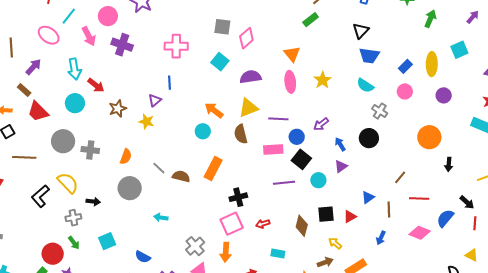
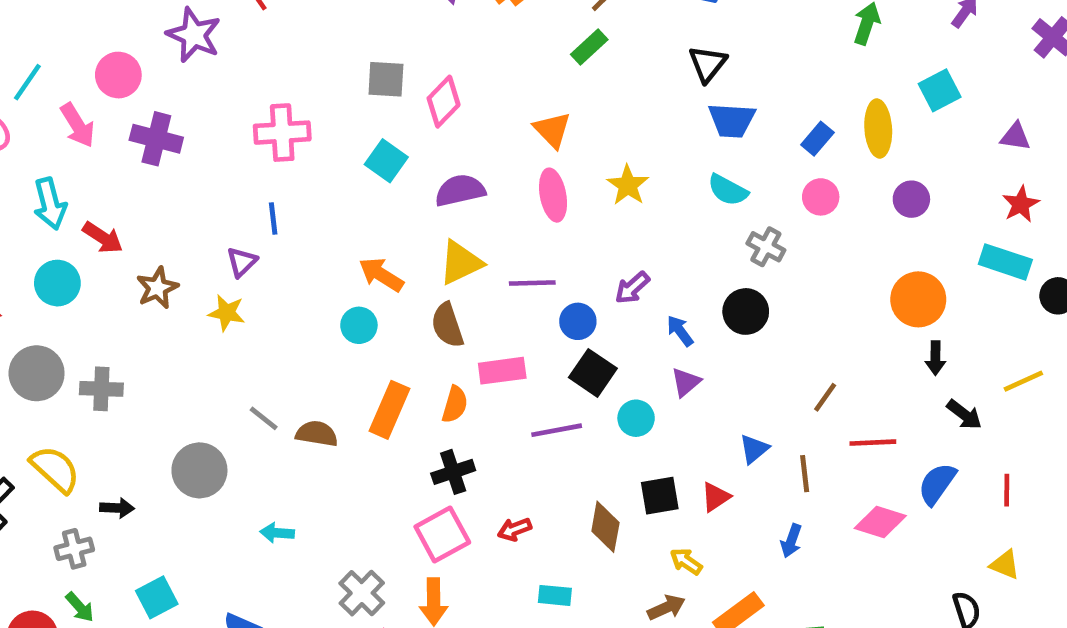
orange circle: (429, 137) -> (918, 299), moved
pink rectangle: (273, 149) -> (502, 371), moved
orange semicircle: (126, 157) -> (455, 404), moved
black arrow: (467, 202) -> (964, 415), moved

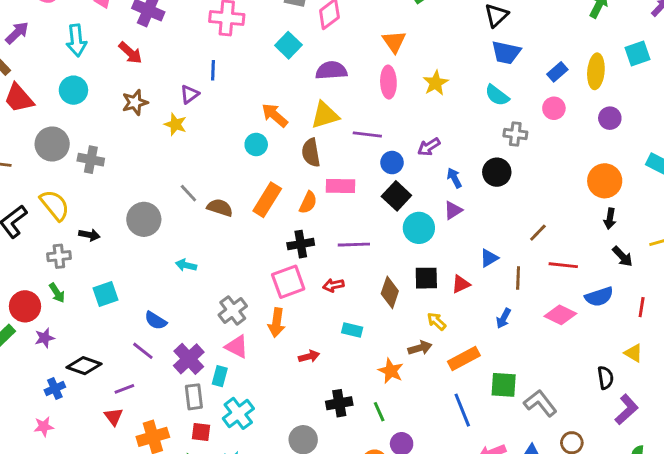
red arrow: (103, 238) -> (130, 53), moved
gray cross: (766, 247) -> (515, 134), turned -30
cyan circle: (636, 418) -> (419, 228), size x1.4
purple line: (557, 430) -> (354, 245), moved
blue semicircle: (937, 484) -> (599, 297), turned -152

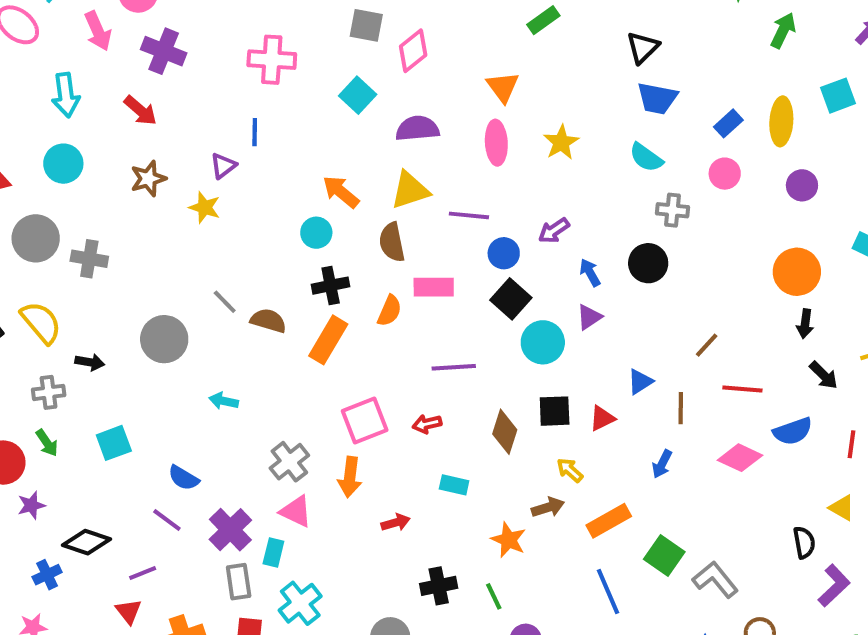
orange rectangle: (267, 200) -> (328, 340), moved
black cross: (301, 244) -> (331, 286), moved
green square: (504, 385) -> (664, 556), turned 32

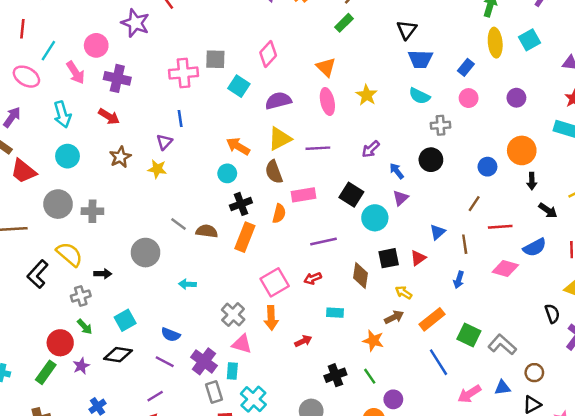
gray square: (366, 25) -> (215, 59), moved
yellow ellipse: (781, 121) -> (495, 43), moved
blue circle: (504, 253) -> (487, 167), moved
black diamond: (87, 542) -> (118, 355), moved

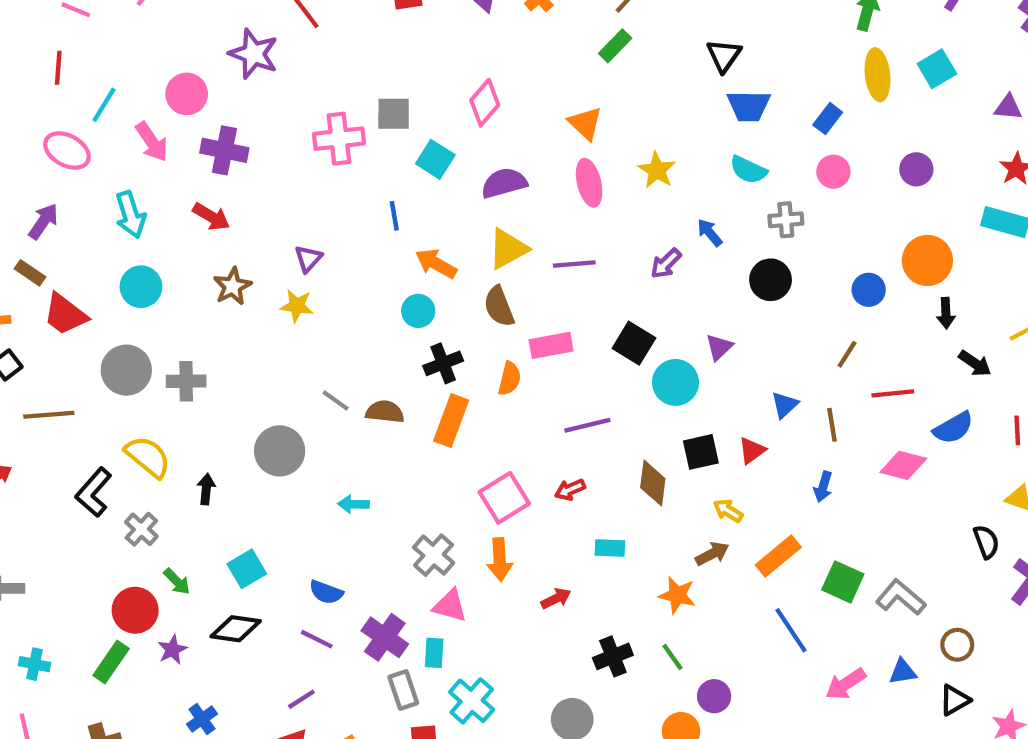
blue line: (180, 118) -> (394, 216), moved
blue arrow: (397, 171) -> (710, 233), moved
black arrow: (103, 274) -> (206, 489), turned -84
gray cross: (81, 296) -> (141, 529), moved, turned -30

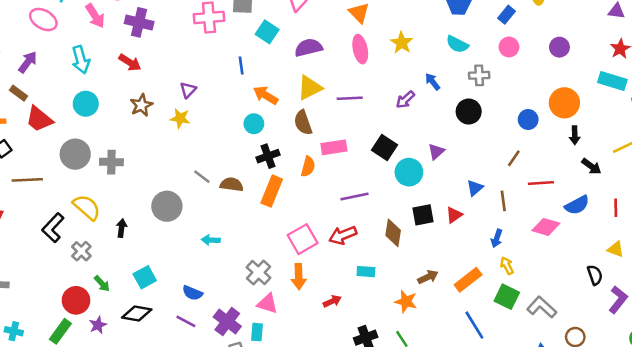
red arrow: (570, 490) -> (343, 235), size x1.5
yellow arrow: (728, 511) -> (507, 266), moved, turned 30

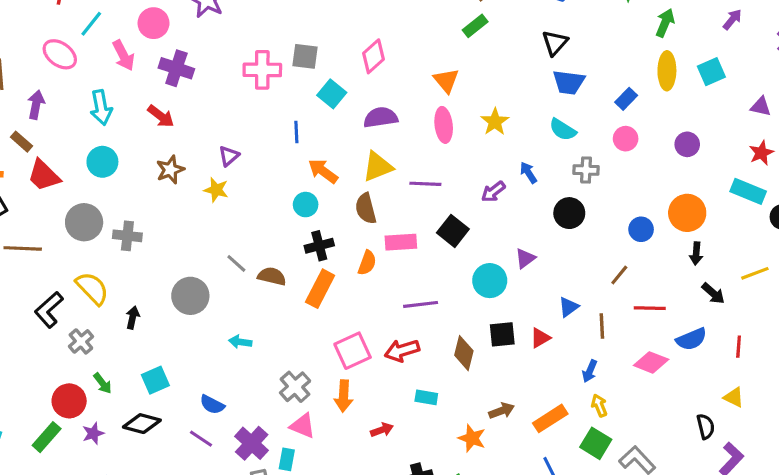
purple arrow: (28, 62) -> (36, 105), turned -30
black square: (384, 147) -> (453, 231), moved

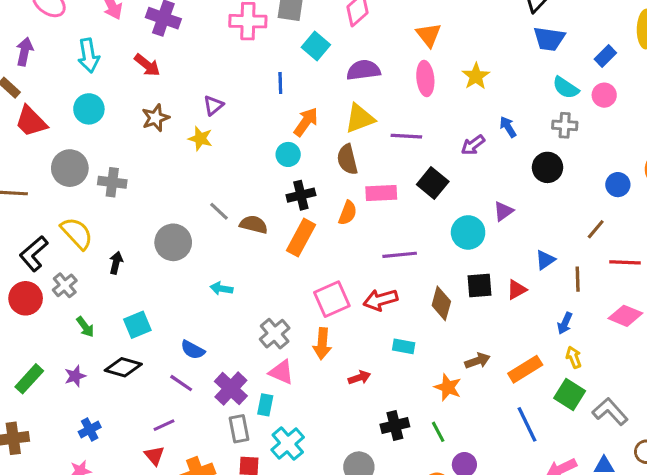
cyan semicircle: (563, 130) -> (566, 88), moved
orange arrow: (323, 171) -> (306, 122), turned 88
red circle: (69, 401) -> (26, 298), moved

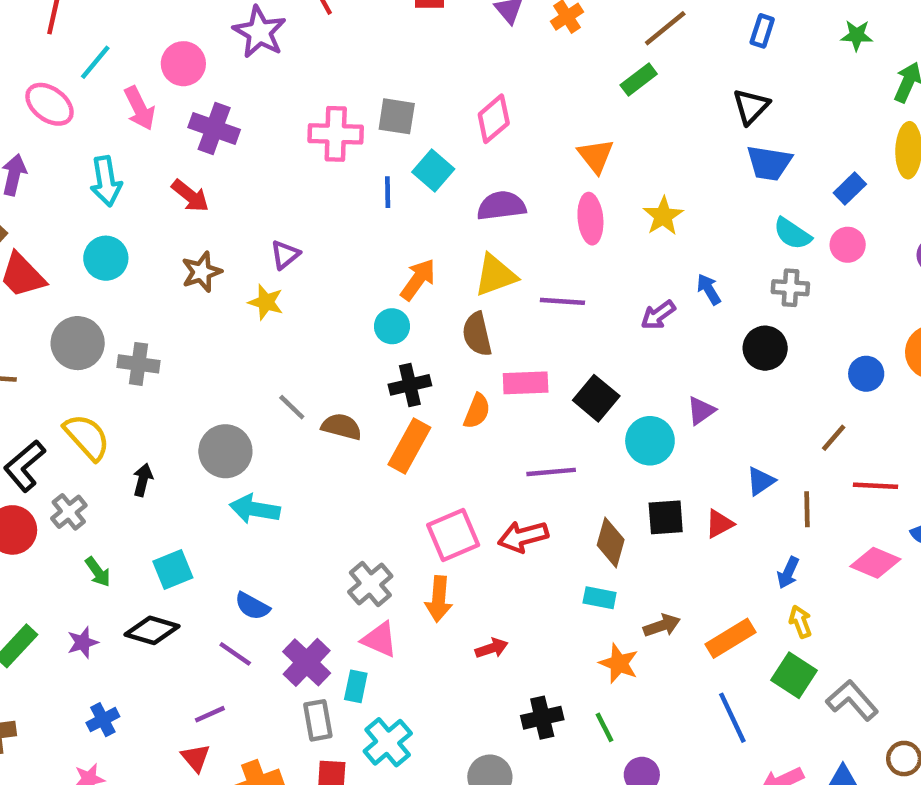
blue line: (280, 83) -> (388, 192), moved
black square: (433, 183) -> (596, 398), moved
cyan arrow: (221, 289) -> (255, 509), moved, size x1.5
cyan rectangle: (404, 346) -> (600, 598), moved

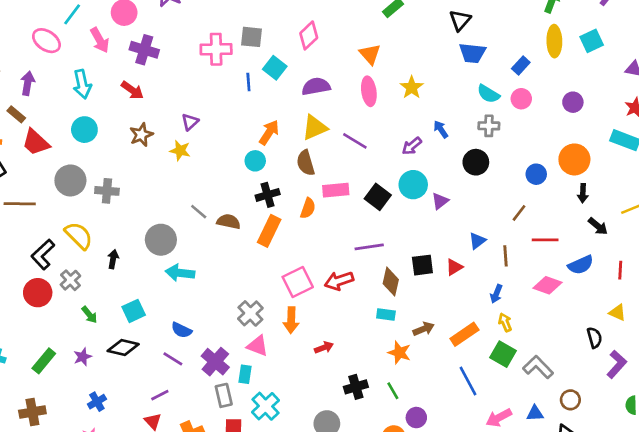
purple line: (562, 301) -> (355, 141), turned 30
cyan circle: (650, 441) -> (413, 185), moved
purple line: (551, 472) -> (369, 247), moved

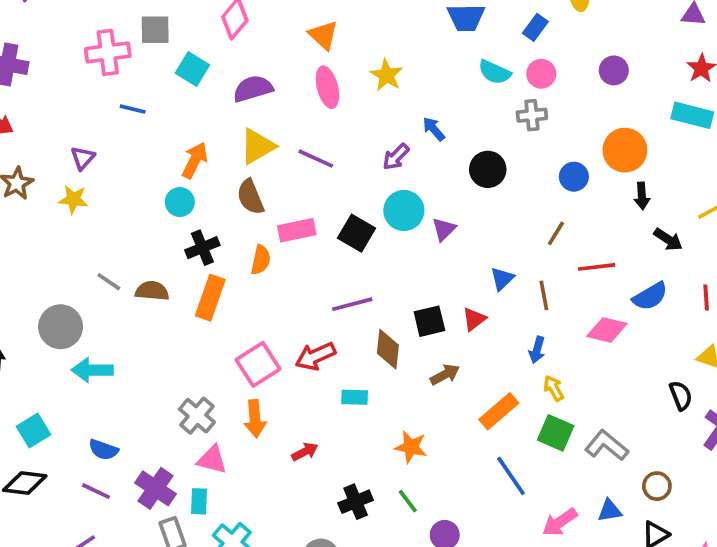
blue line: (248, 82) -> (133, 109), moved, turned -66
gray cross: (489, 126) -> (532, 115), moved
cyan rectangle: (386, 314) -> (355, 397), moved
brown arrow: (424, 329) -> (445, 375), moved

